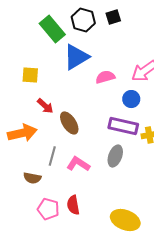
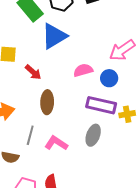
pink semicircle: (105, 77) -> (83, 70), moved
red arrow: (45, 106) -> (33, 72), moved
brown ellipse: (69, 123) -> (47, 102), turned 35

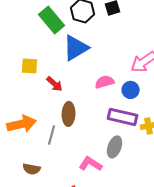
gray line: (30, 135) -> (52, 135), moved
pink L-shape: (56, 143) -> (91, 164), moved

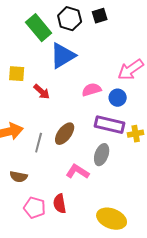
brown ellipse: (69, 114) -> (65, 134), moved, turned 35

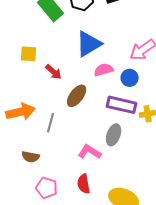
blue triangle: (63, 56) -> (89, 44), moved
brown ellipse: (65, 134) -> (77, 96), moved
red semicircle: (60, 204) -> (84, 184), moved

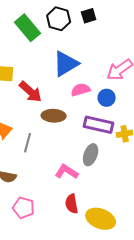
red arrow: (54, 72) -> (31, 92), size x1.4
brown ellipse: (77, 96) -> (54, 116), turned 55
red semicircle: (84, 184) -> (72, 204), moved

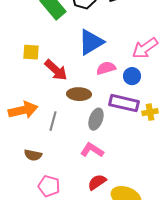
gray ellipse: (91, 155) -> (96, 119), moved
red semicircle: (72, 204) -> (97, 182), turned 66

